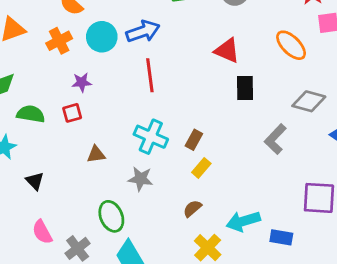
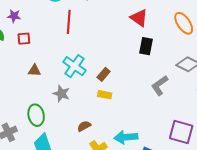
red line: (150, 75) -> (69, 22), moved
purple star: (82, 82) -> (14, 16), moved
yellow rectangle: (201, 168) -> (105, 95), turned 48
brown semicircle: (192, 209) -> (84, 126), moved

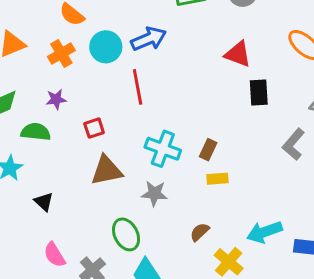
red square: (24, 39) -> (94, 128), moved
brown triangle: (34, 70) -> (107, 170), size x1.6

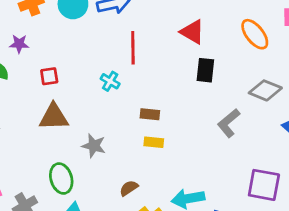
red line: (138, 87) -> (133, 48), moved
cyan cross: (163, 149) -> (110, 81), moved, size x0.6
brown rectangle: (208, 150) -> (150, 114), turned 60

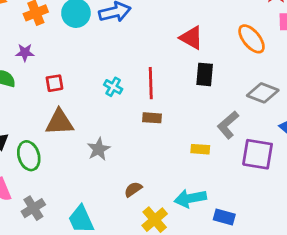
red line: (133, 48) -> (151, 83), moved
yellow rectangle: (154, 142) -> (200, 149), moved
gray star: (94, 146) -> (99, 149), turned 30
green ellipse: (61, 179) -> (29, 156), moved
purple square: (264, 185) -> (258, 154), moved

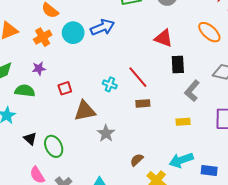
red line: (151, 83) -> (138, 77), turned -30
brown triangle: (60, 122) -> (85, 111), moved
gray L-shape: (228, 125) -> (192, 91), moved

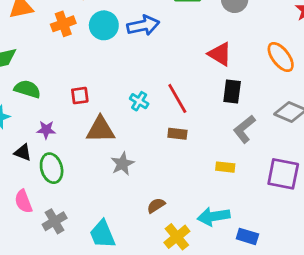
purple star: (39, 68) -> (46, 130), moved
black triangle: (30, 139) -> (23, 153), turned -32

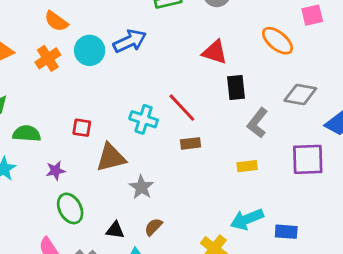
red square: (80, 96) -> (82, 128), turned 30
cyan cross: (139, 101) -> (144, 119), size x1.4
black triangle: (23, 153) -> (115, 230), moved
brown semicircle: (156, 205) -> (153, 227), moved

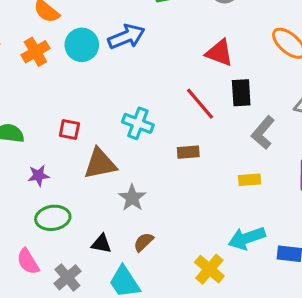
red line: (182, 108) -> (200, 104), moved
green ellipse: (70, 208) -> (53, 218), turned -72

